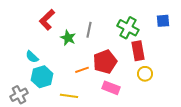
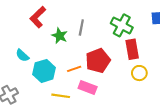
cyan hexagon: (42, 77) -> (44, 71), moved
pink rectangle: (111, 88) -> (88, 88), moved

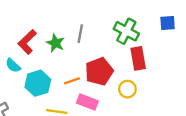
red L-shape: (38, 17) -> (27, 42), moved
yellow circle: (139, 73) -> (127, 89), moved

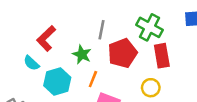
green star: (55, 43) -> (82, 54), moved
red pentagon: (99, 71) -> (122, 53), moved
orange line: (72, 81) -> (93, 79), turned -49

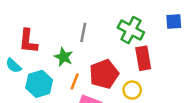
red L-shape: (46, 38) -> (28, 41), turned -40
red pentagon: (122, 53) -> (104, 74), moved

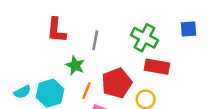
red L-shape: (28, 41) -> (56, 30), moved
red rectangle: (143, 58) -> (157, 67), turned -70
cyan semicircle: (13, 66) -> (22, 92), moved, turned -70

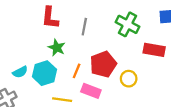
green star: (75, 65) -> (57, 48), moved
red rectangle: (157, 67) -> (154, 50), moved

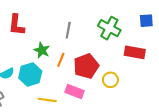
red L-shape: (50, 18) -> (16, 25), moved
orange line: (77, 71) -> (61, 60), moved

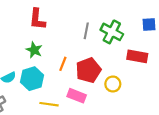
red L-shape: (16, 25) -> (37, 19), moved
gray line: (68, 30) -> (86, 31), moved
green star: (42, 50) -> (34, 50), moved

